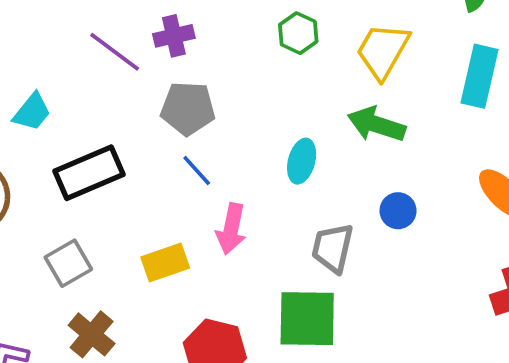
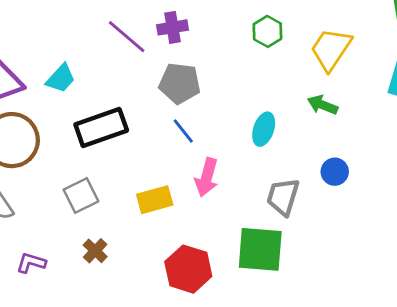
green arrow: (376, 124) -> (322, 105), size x0.7
brown cross: (92, 334) -> (95, 251), size x0.7

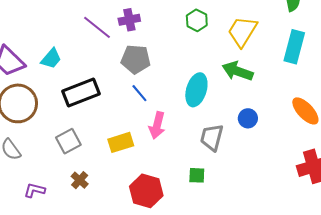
green arrow: (322, 105) -> (238, 71), size x1.4
cyan ellipse: (264, 129) -> (196, 90), size x1.4
green square: (260, 249) -> (197, 175), size x0.5

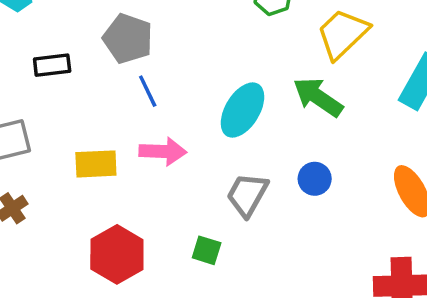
gray pentagon: (136, 59) -> (128, 38), moved
black rectangle: (81, 92) -> (52, 65), size x0.6
pink arrow: (157, 125) -> (163, 151), turned -116

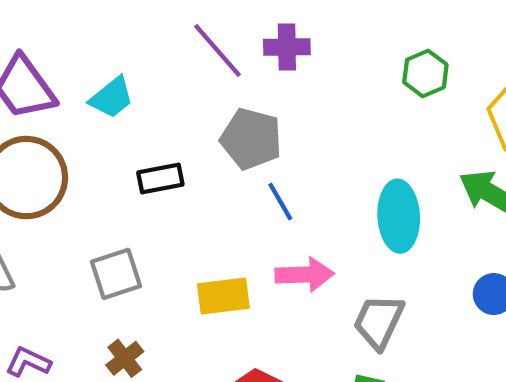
cyan ellipse: (242, 110) -> (399, 216), turned -30
gray trapezoid: (247, 195) -> (379, 322), moved

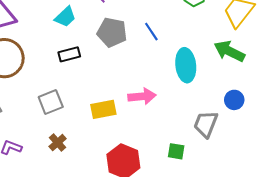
cyan trapezoid: (112, 98) -> (65, 17), moved
blue line: (280, 202) -> (151, 32), moved
gray trapezoid: (379, 322) -> (206, 124), moved

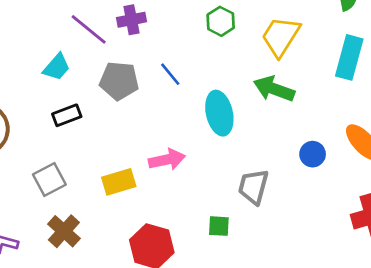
blue circle: (234, 100) -> (313, 154), moved
brown cross: (58, 143) -> (64, 231), size x1.4

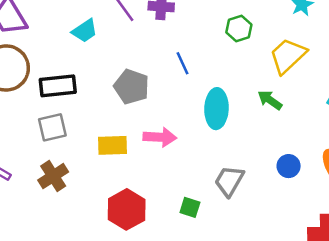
gray pentagon: (119, 81) -> (132, 87), moved
green arrow: (274, 89) -> (270, 100), size x0.7
black rectangle: (67, 115) -> (58, 86), moved, size x1.4

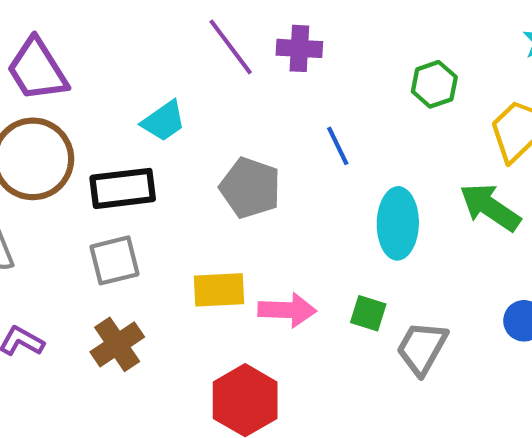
cyan trapezoid: (85, 31) -> (164, 121), moved
green arrow: (270, 100) -> (490, 207), size x1.4
pink arrow: (160, 137) -> (287, 310), moved
green square: (190, 207) -> (368, 313), moved

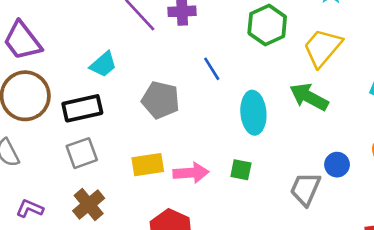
green hexagon: (434, 84) -> (267, 25), size x1.4
gray trapezoid: (422, 348) -> (305, 189), moved

